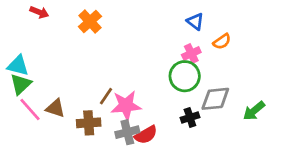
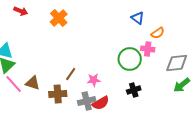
pink cross: (191, 54) -> (148, 49), moved, turned 32
gray diamond: (215, 99) -> (177, 63), moved
pink star: (126, 106) -> (94, 80), moved, size x0.6

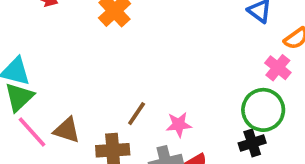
pink cross: (148, 49) -> (278, 68), turned 32
green circle: (130, 59) -> (263, 110), moved

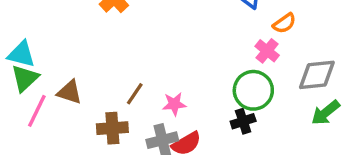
brown triangle: (67, 130) -> (69, 92), moved
pink line: (32, 132) -> (37, 111), turned 68

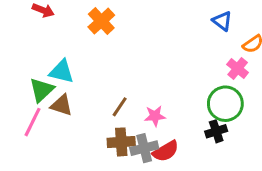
cyan triangle: (21, 54) -> (62, 72), moved
green triangle: (25, 78) -> (42, 90), moved
brown cross: (112, 128) -> (121, 142), moved

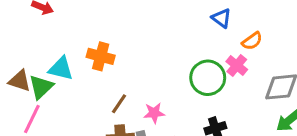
orange cross: (101, 21) -> (101, 56), moved, turned -32
green circle: (225, 104) -> (208, 78), moved
brown triangle: (62, 105) -> (20, 81), moved

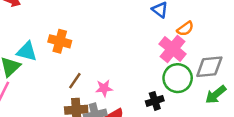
pink cross: (237, 66) -> (173, 49), size x1.5
green circle: (208, 78) -> (178, 78), moved

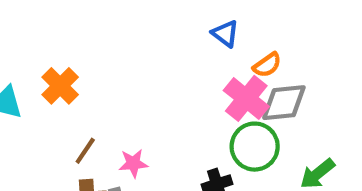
orange cross: (60, 41) -> (60, 86), turned 30
gray diamond: (209, 67) -> (284, 103), moved

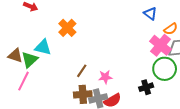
orange cross: (60, 86) -> (67, 28), moved

